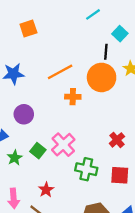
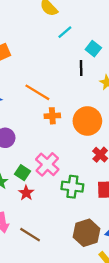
orange line: (60, 72) -> (37, 92), turned 65
orange circle: (102, 77) -> (87, 121), moved
red star: (46, 190) -> (26, 193), moved

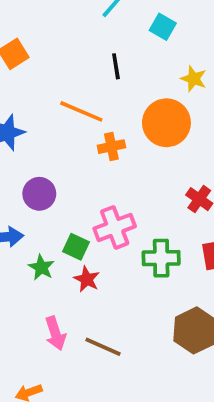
black line: (81, 68) -> (116, 66), moved
orange circle: (87, 121) -> (166, 123), moved
pink cross: (47, 164) -> (115, 227), turned 35

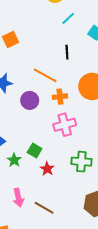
purple circle: (39, 194) -> (30, 100), moved
pink cross: (115, 227) -> (65, 125), moved
red star: (87, 279) -> (47, 169), moved

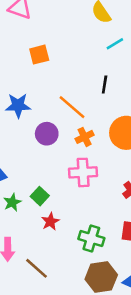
orange cross: (60, 97) -> (85, 137), turned -32
green cross: (81, 162) -> (91, 238), moved

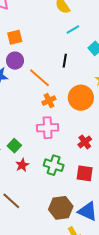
purple circle: (47, 134) -> (15, 61), moved
green cross: (91, 238) -> (54, 165), moved

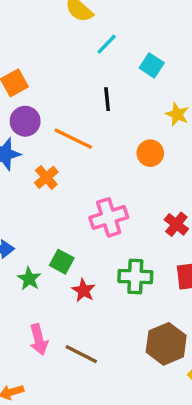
orange circle: (81, 98) -> (150, 153), size x0.6
orange cross: (49, 101) -> (46, 177), moved

